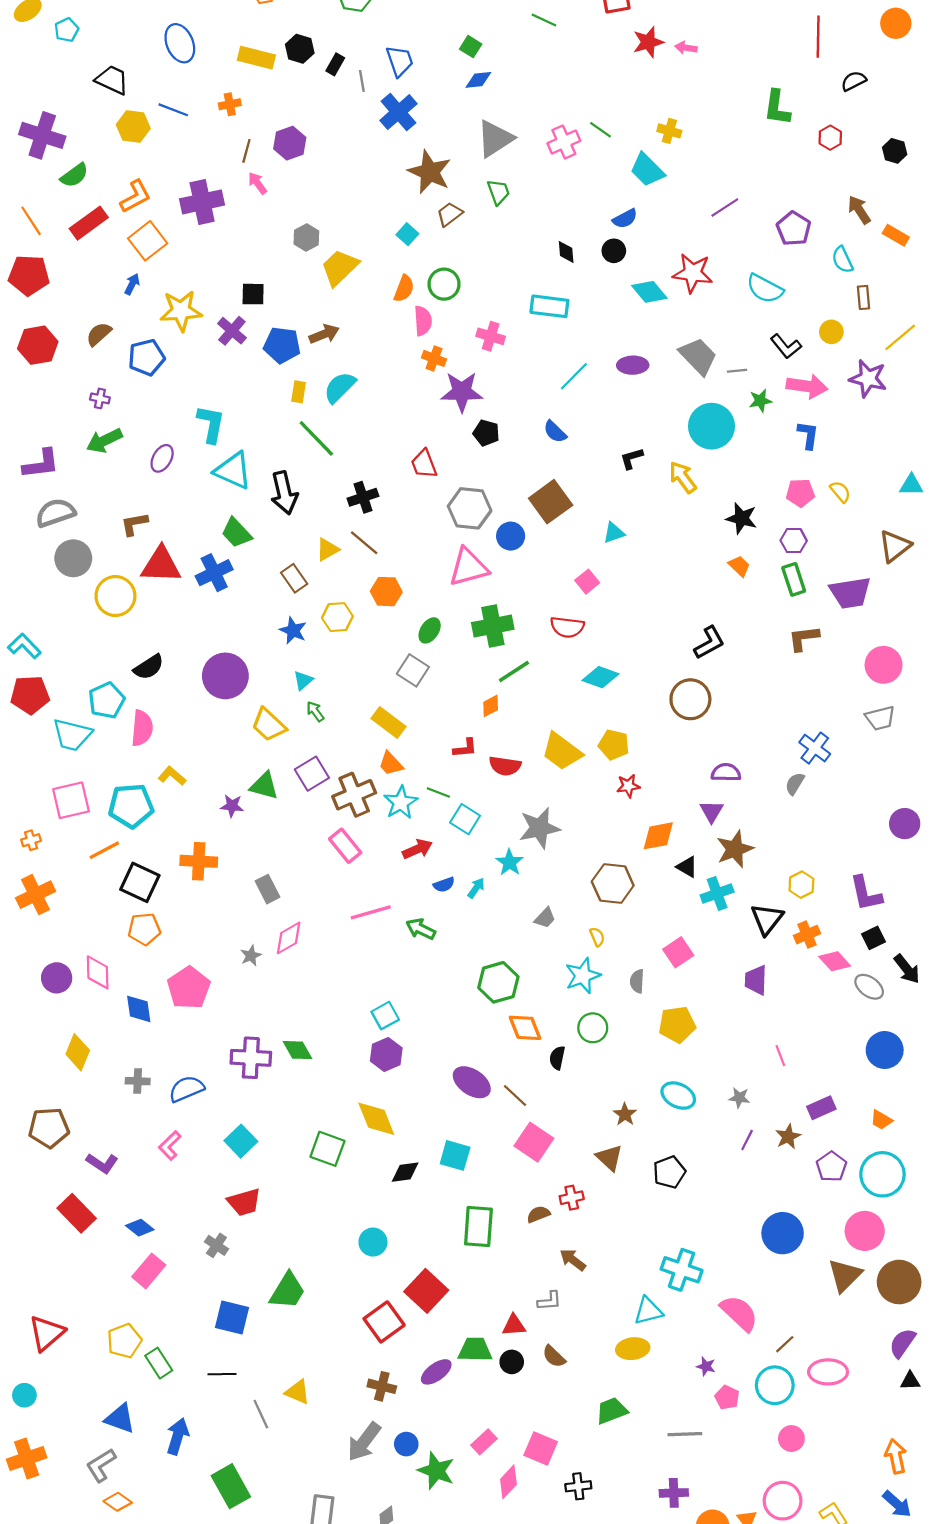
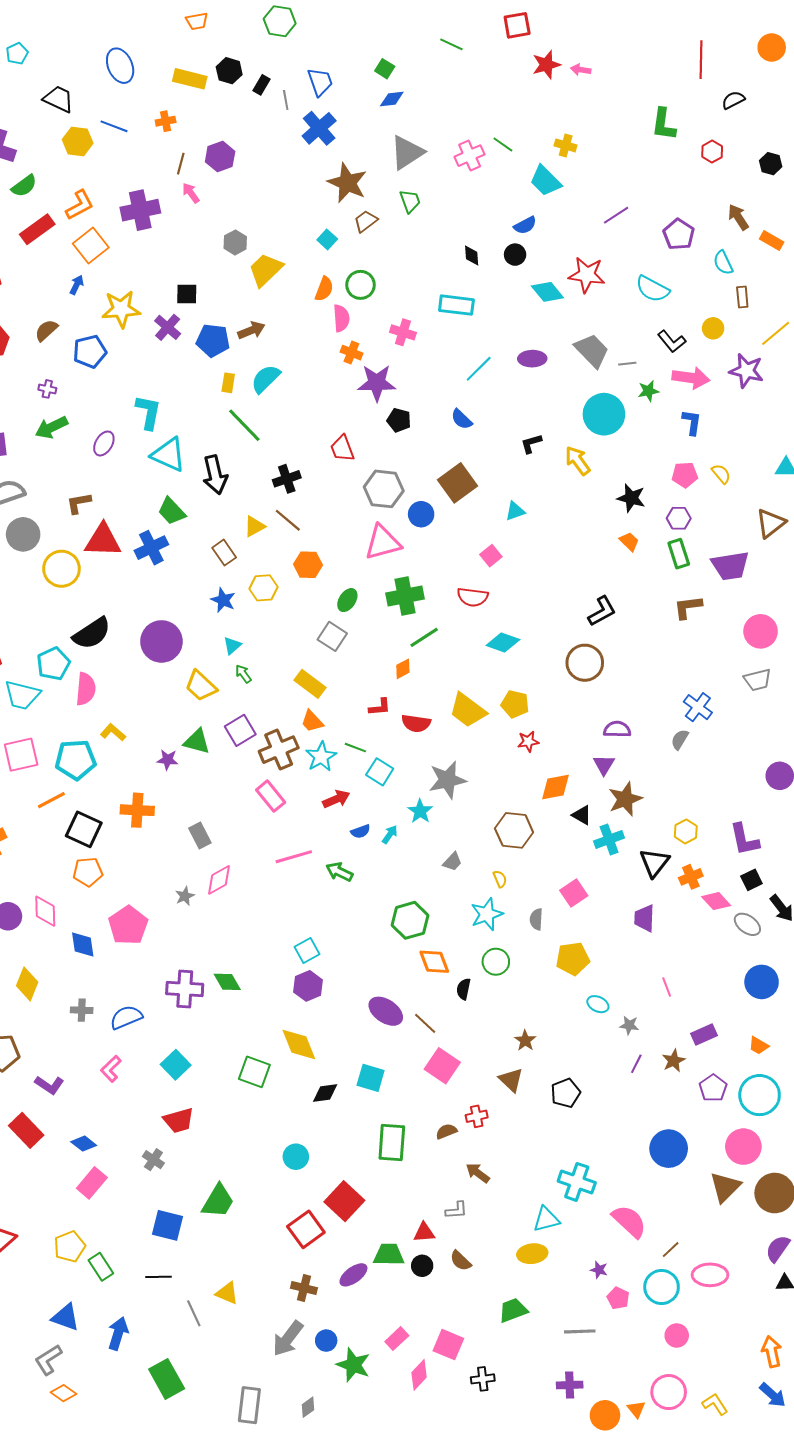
black semicircle: (149, 667) -> (92, 633), size x1.4
cyan ellipse: (678, 1096) -> (598, 1004), moved, size x0.7

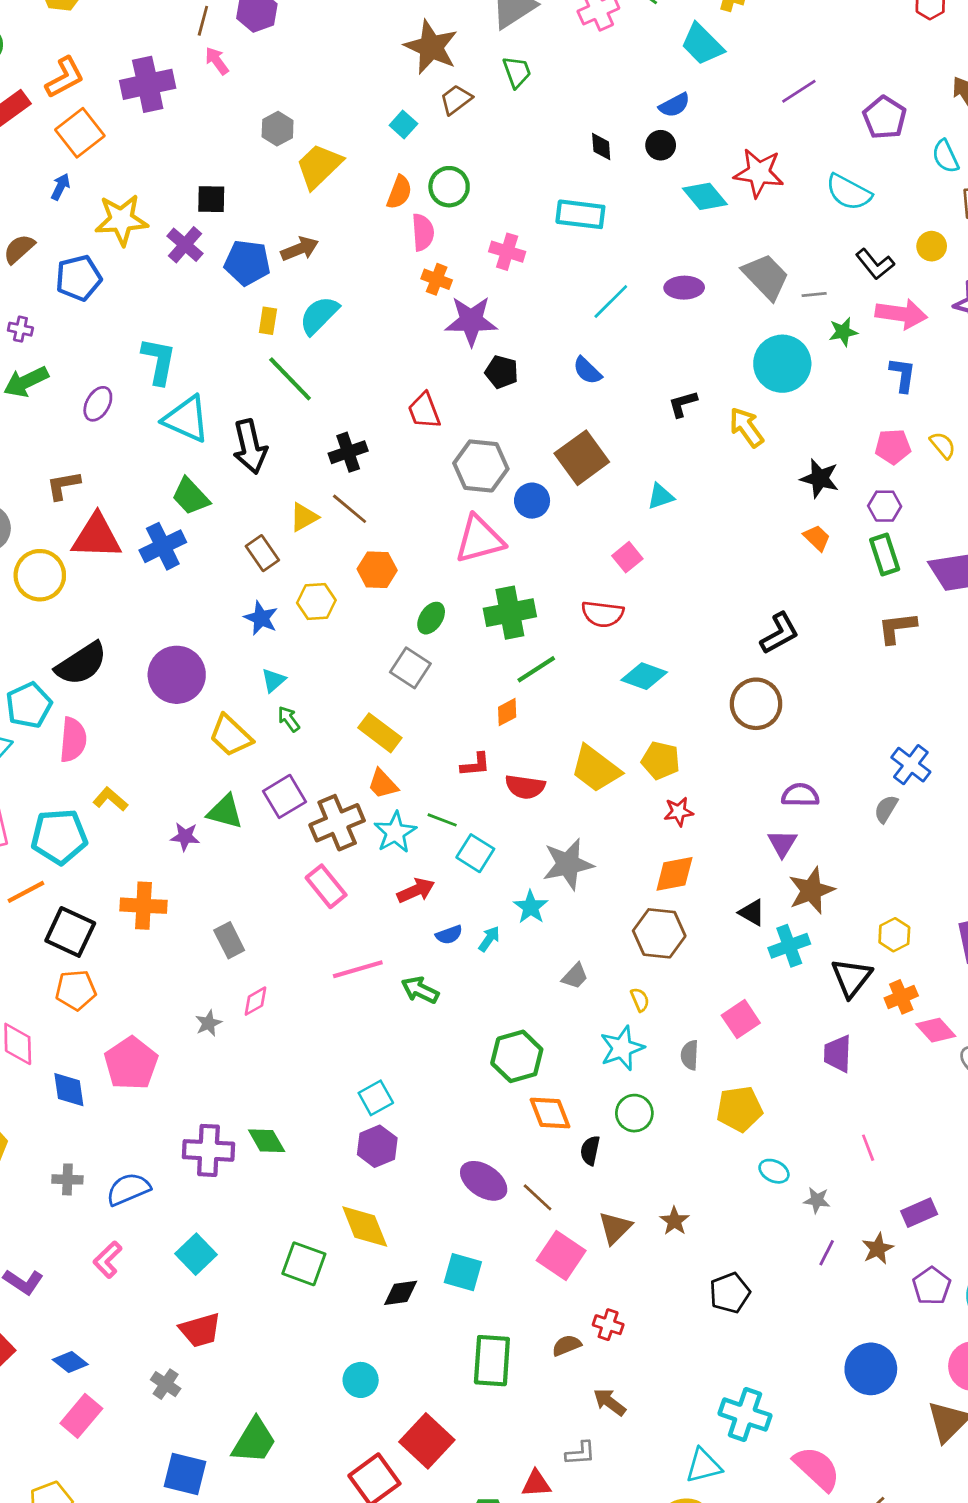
orange diamond: (555, 787) -> (674, 874), moved
pink diamond: (219, 880) -> (255, 1001), size x0.7
brown triangle: (511, 1080) -> (615, 1228), moved, turned 32
red cross: (477, 1116) -> (608, 1325), turned 30

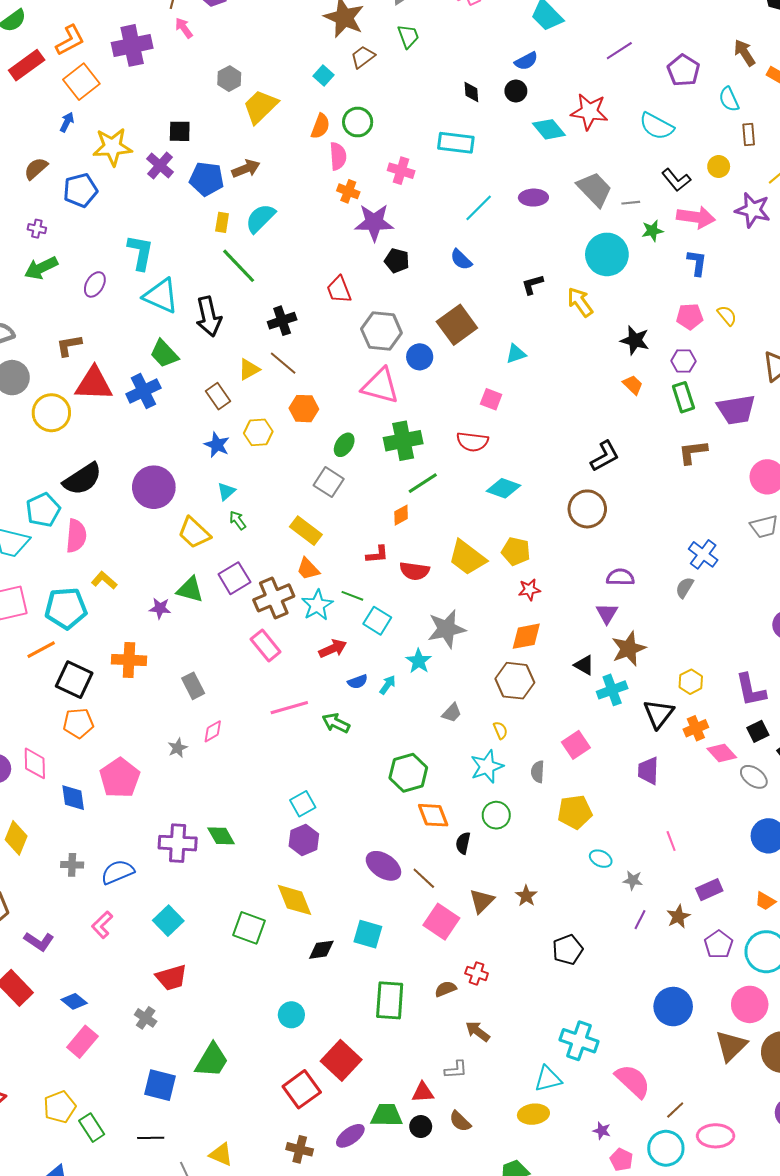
pink triangle: (479, 539) -> (380, 386), turned 30
pink square: (627, 557) -> (491, 399), turned -30

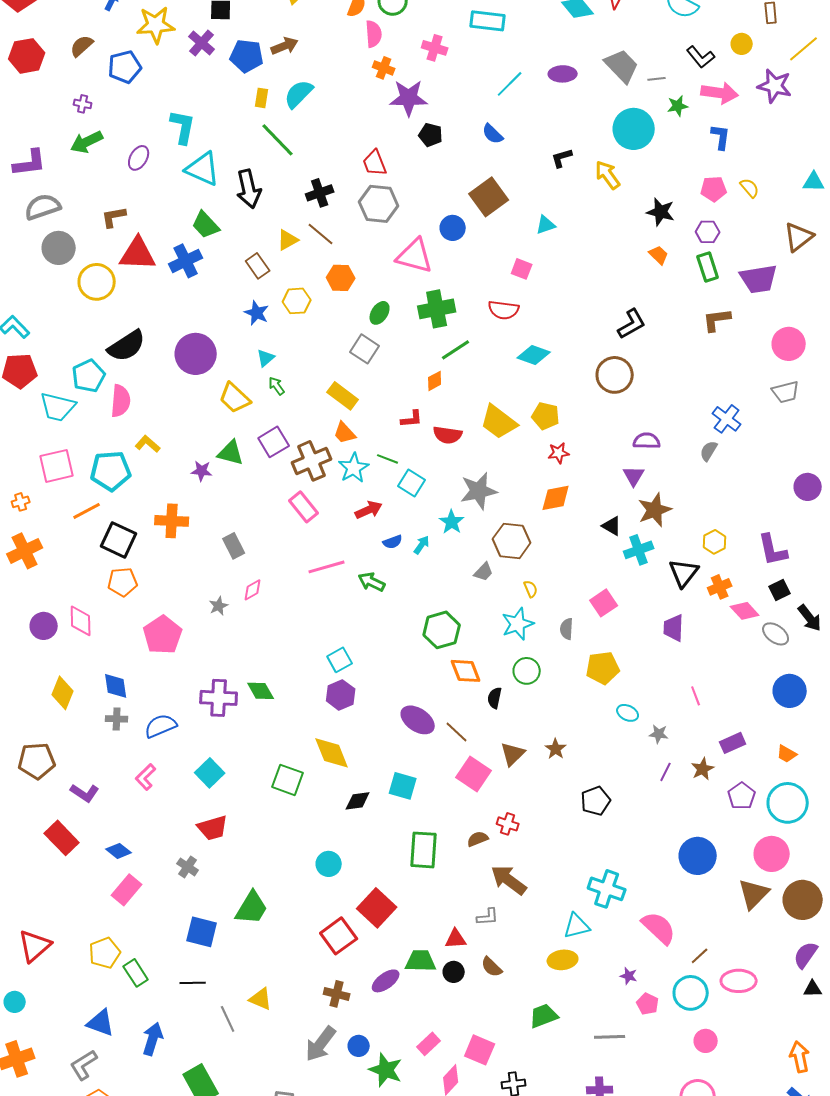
gray hexagon: (381, 331) -> (379, 204), moved
brown hexagon: (515, 681) -> (512, 541), moved
blue diamond: (73, 798) -> (116, 686), moved
brown arrow: (478, 1031) -> (509, 880), size x1.5

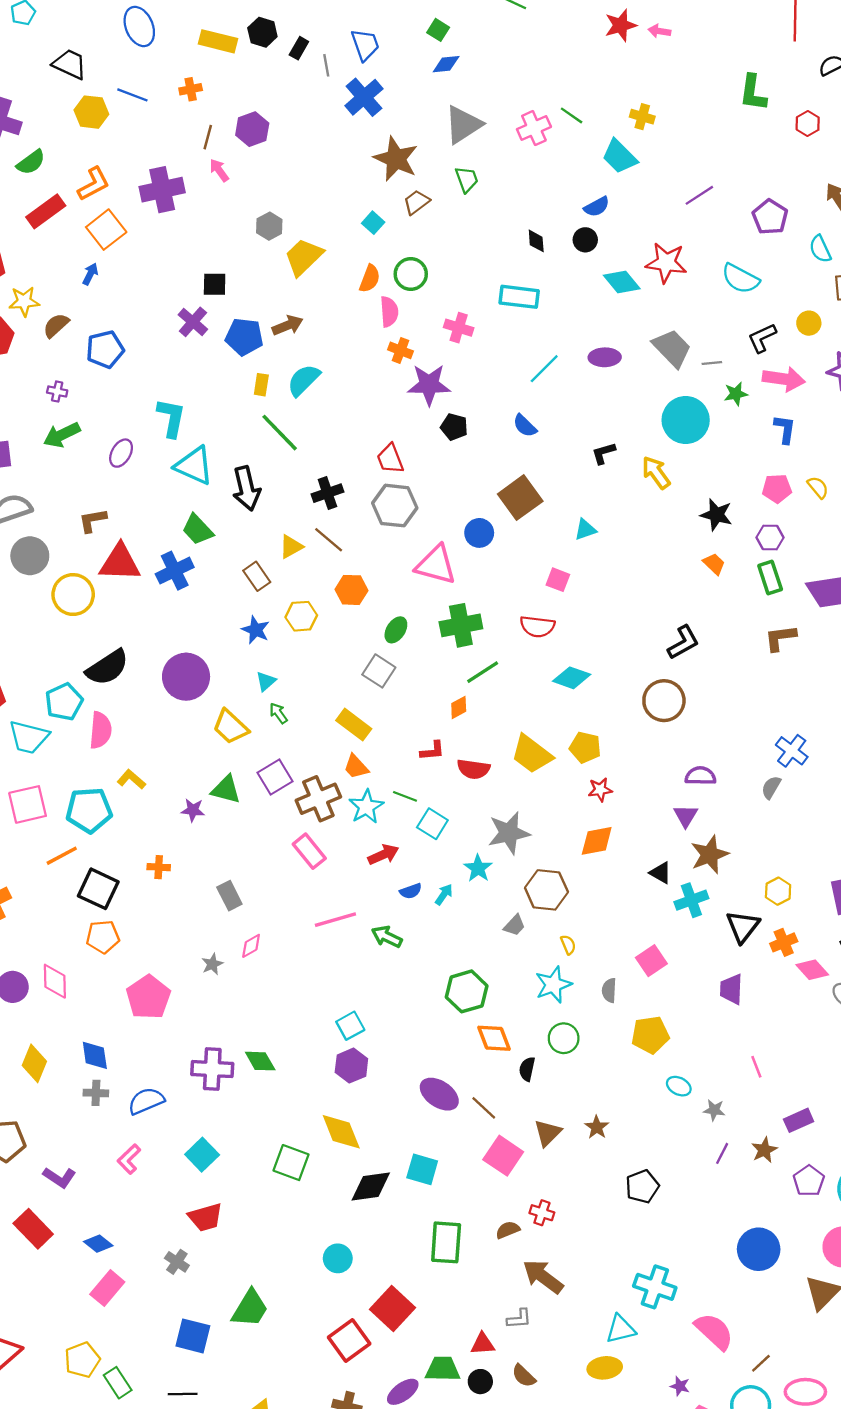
yellow star: (156, 25) -> (24, 301), moved, size x0.7
black L-shape: (701, 57) -> (762, 338), turned 104
orange cross: (172, 521) -> (159, 867), size x0.6
black diamond: (358, 801) -> (371, 1187), size x1.4

